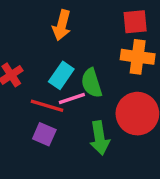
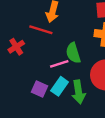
cyan rectangle: (61, 75) -> (60, 86), moved
red line: (47, 106) -> (41, 30), moved

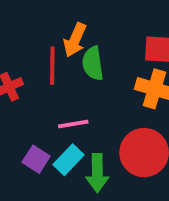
red line: (41, 30) -> (52, 66), turned 65
green semicircle: (73, 53) -> (93, 63), moved

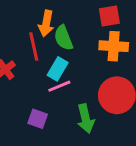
cyan rectangle: (68, 160) -> (58, 69), moved

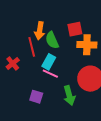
red square: (109, 16) -> (75, 29), moved
pink line: (59, 86) -> (50, 74), turned 49

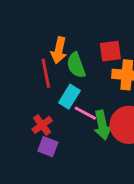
red cross: (13, 63) -> (42, 125), moved
pink line: (50, 74) -> (85, 113), moved
green arrow: (69, 95) -> (102, 125), moved

